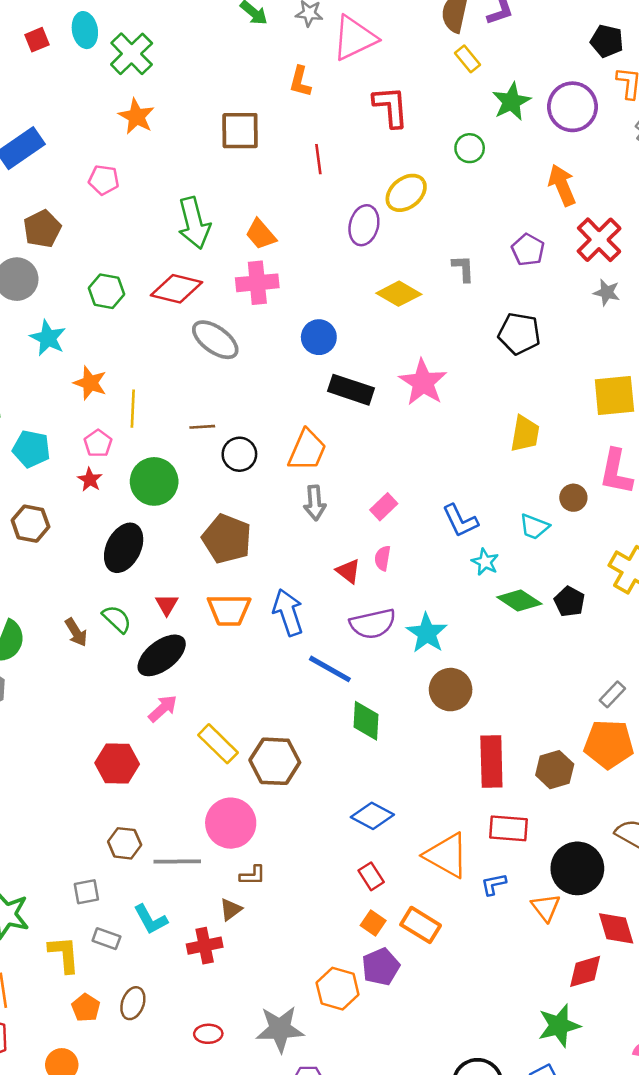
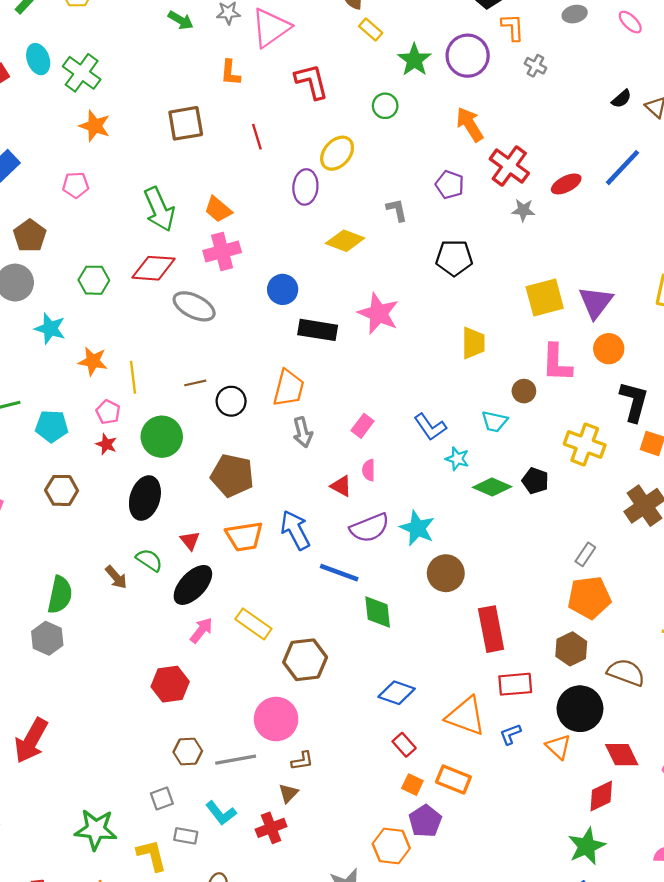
yellow rectangle: (218, 744) -> (253, 624), moved
brown hexagon: (555, 770) -> (571, 649), moved

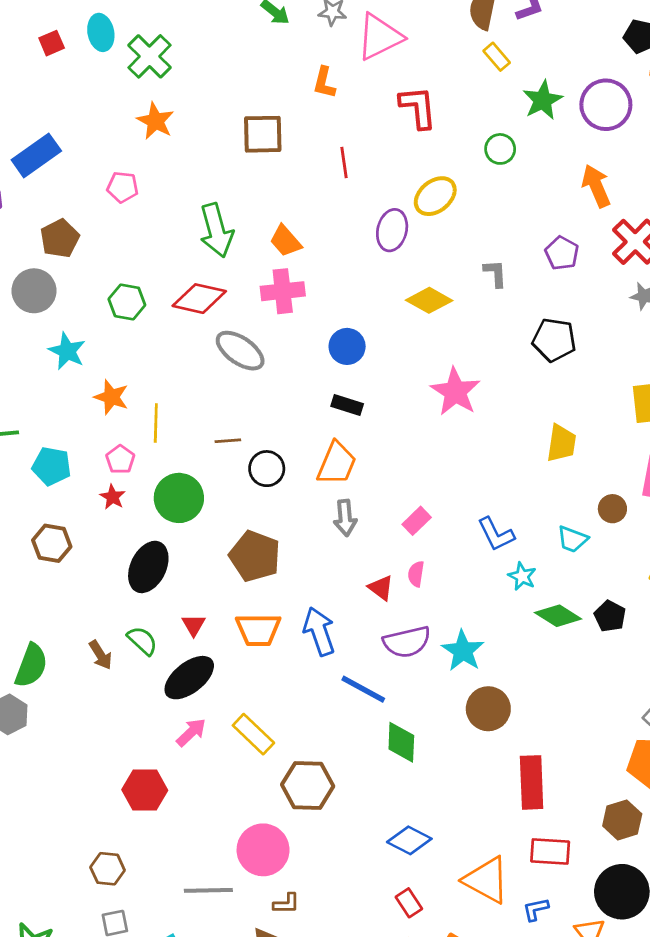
black rectangle: (318, 330) -> (347, 405), moved, size x0.7
brown hexagon: (188, 751) -> (108, 869), moved

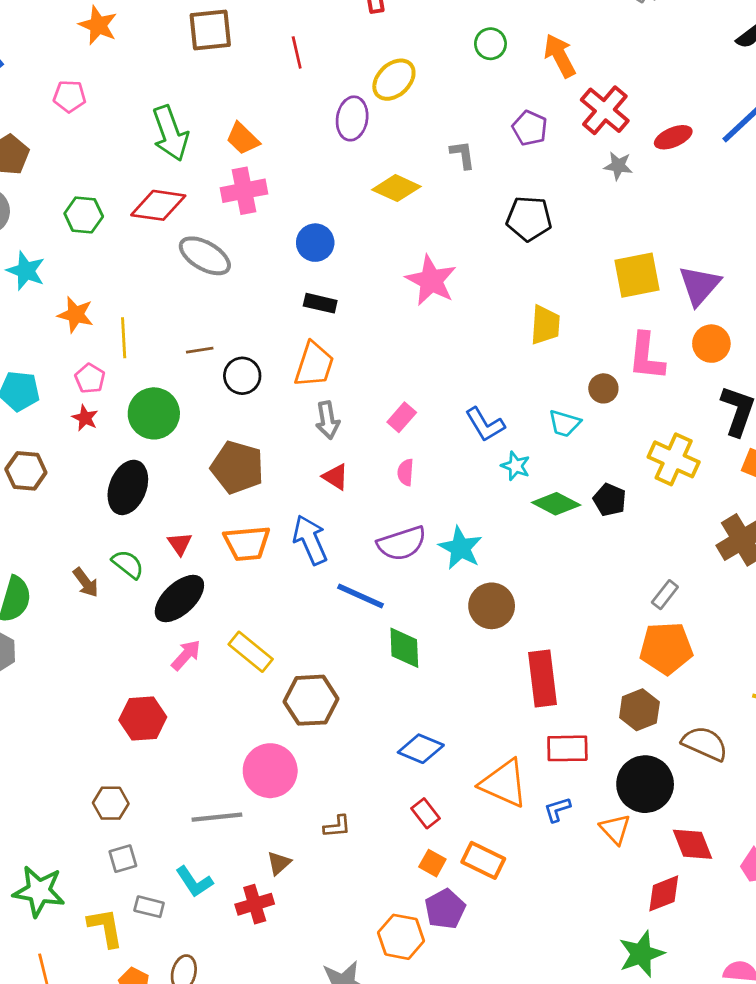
green circle: (500, 149) -> (490, 44), moved
red triangle: (381, 588) -> (335, 477), moved
brown L-shape: (286, 904) -> (337, 826), moved

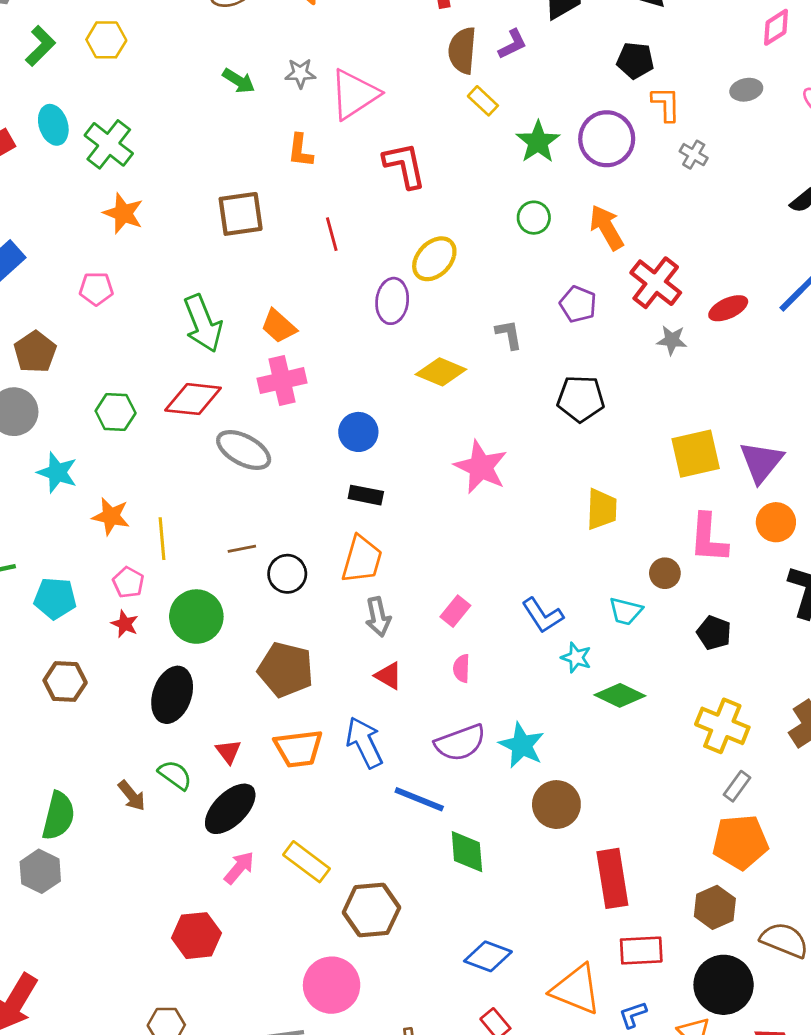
yellow cross: (674, 459) -> (722, 726), moved
black pentagon: (610, 500) -> (714, 633), moved

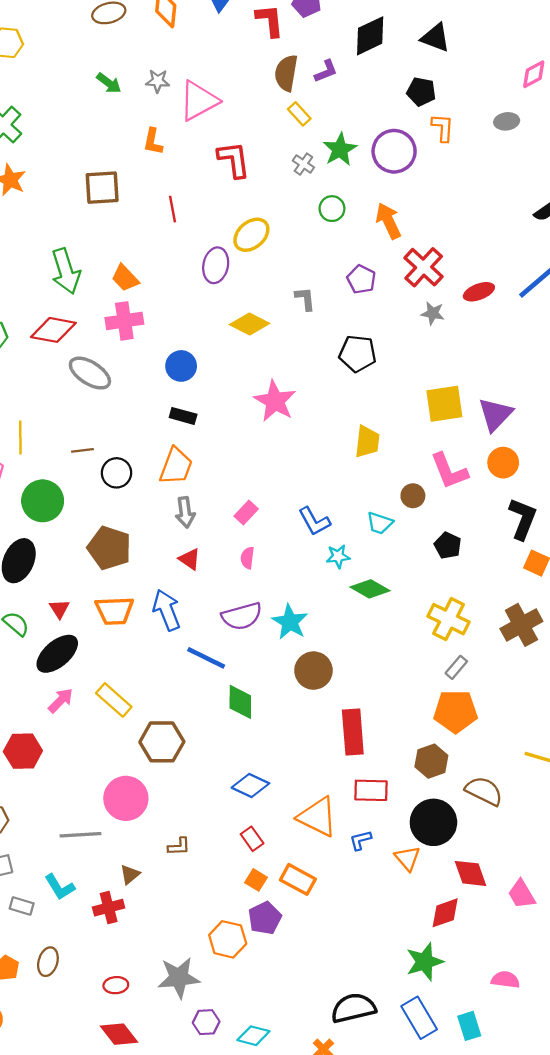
gray cross: (694, 155) -> (303, 164), moved
pink L-shape: (708, 538) -> (449, 471), turned -30
cyan star: (576, 658) -> (338, 556), turned -30

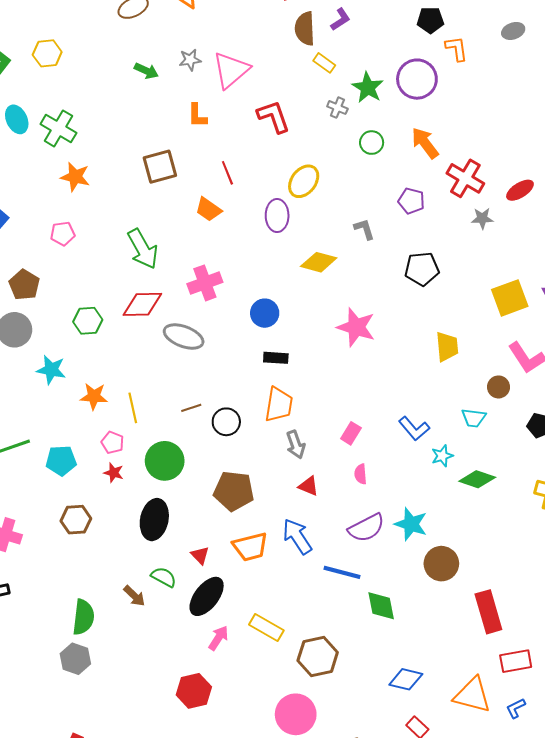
orange trapezoid: (125, 278) -> (208, 209), moved

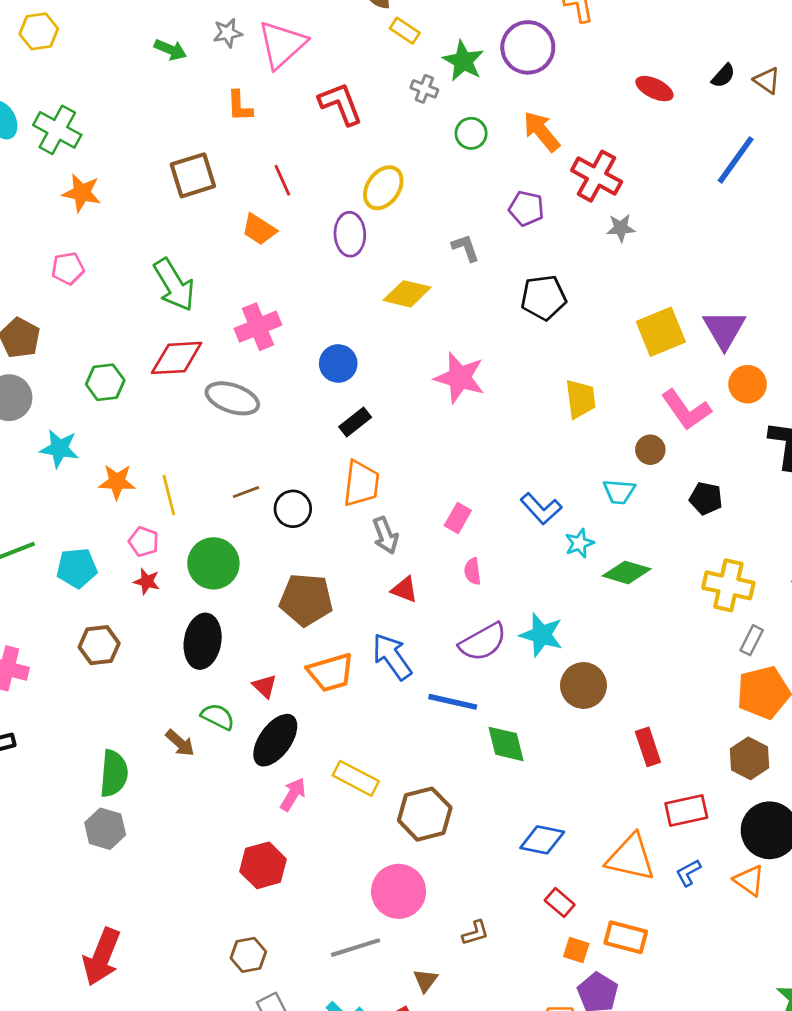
red ellipse: (520, 190) -> (654, 89), moved, turned 60
black rectangle: (276, 358) -> (355, 422), turned -40
red rectangle: (488, 612) -> (648, 747), size x0.7

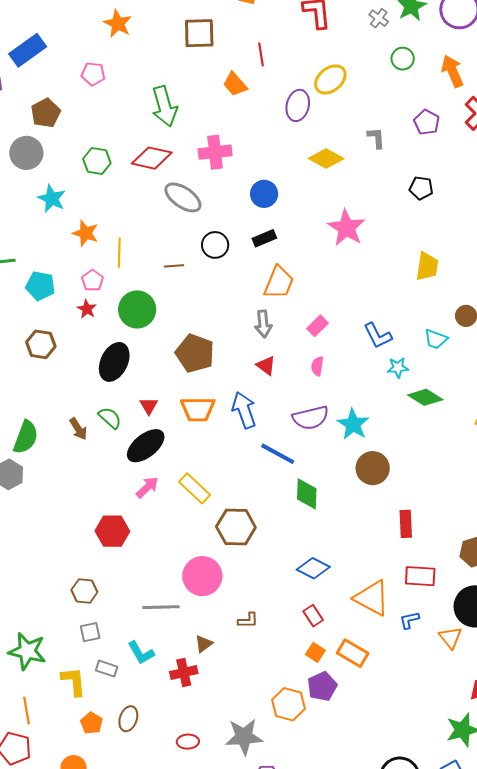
black pentagon: (544, 297) -> (421, 188), size x0.7
orange trapezoid: (361, 484) -> (279, 282), moved
black circle: (293, 509) -> (215, 245), moved

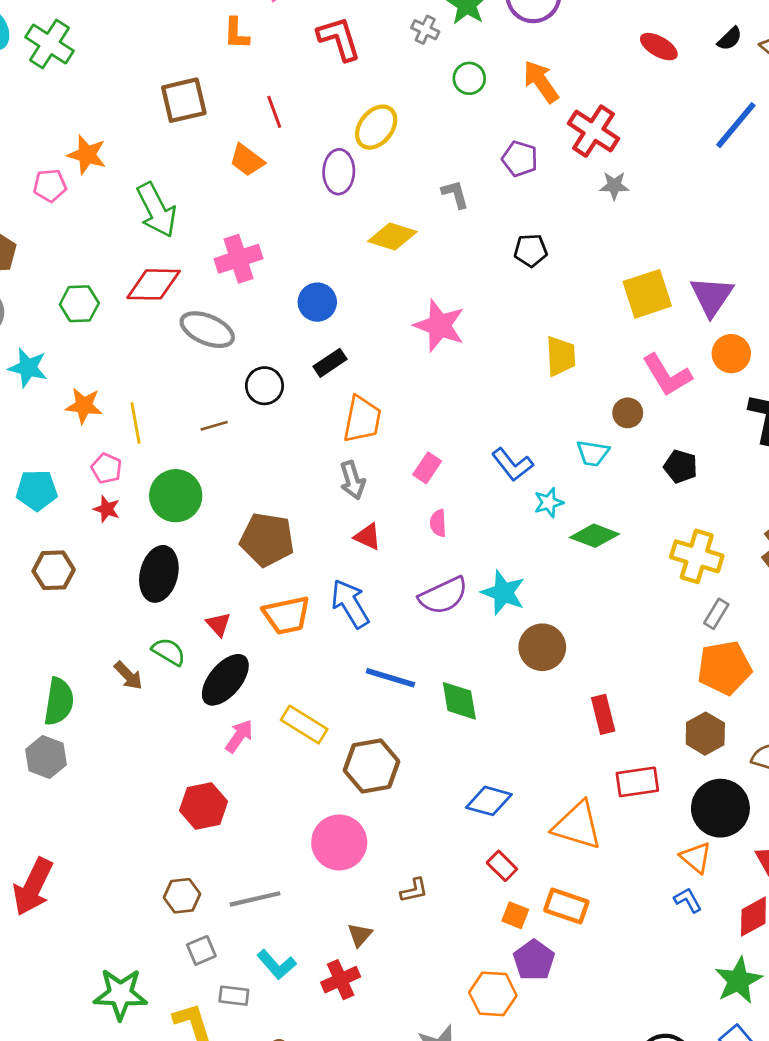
orange star: (118, 24) -> (87, 155), moved
blue line: (278, 454) -> (390, 678), moved
gray line: (161, 607) -> (255, 899), moved
blue L-shape: (409, 620) -> (688, 900), moved, turned 85

